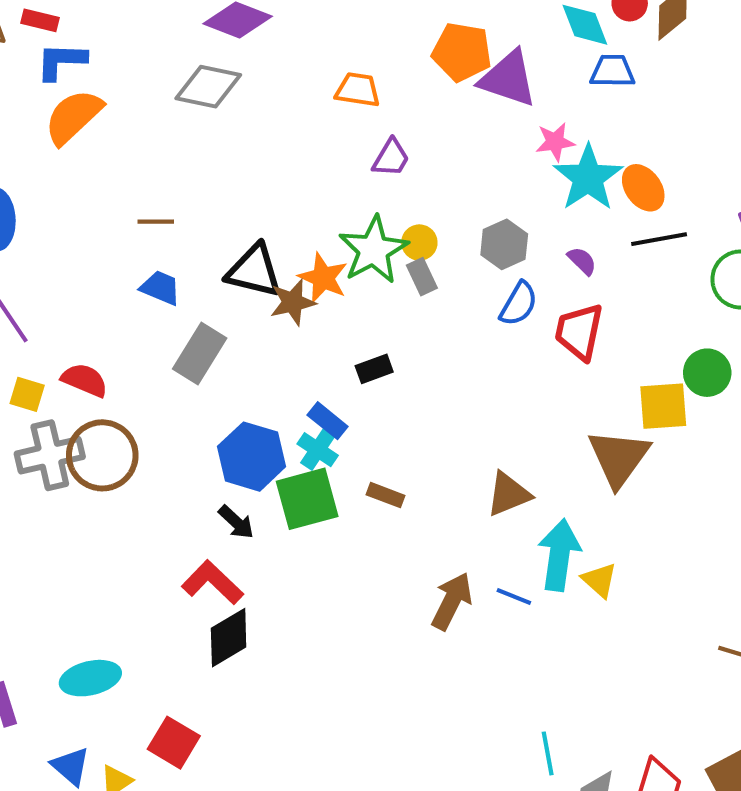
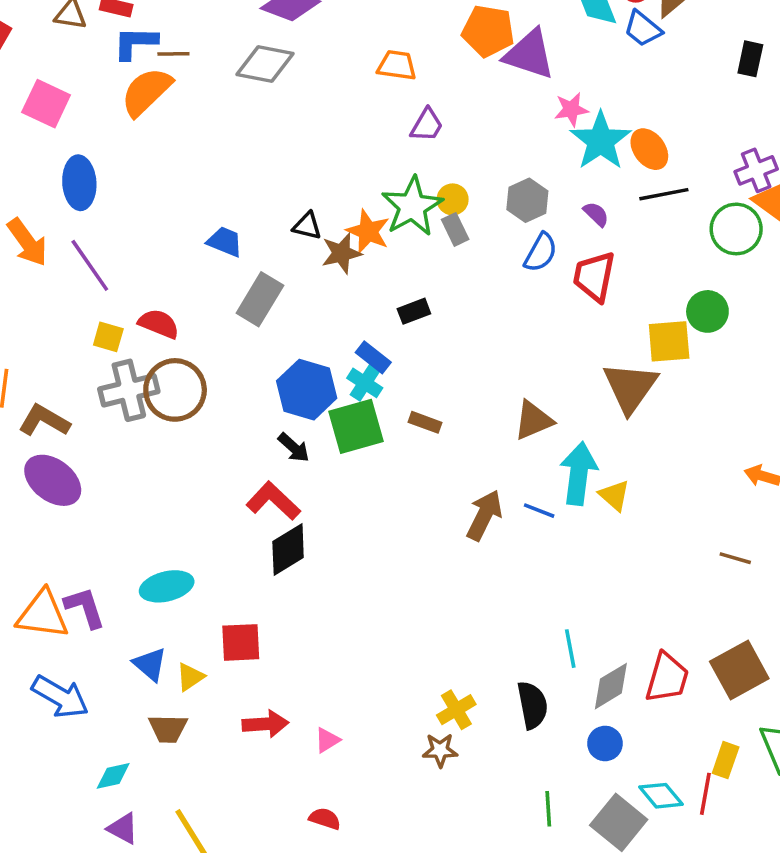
blue trapezoid: (612, 71) -> (643, 29), moved, turned -141
brown line: (156, 222) -> (173, 54), moved
black triangle: (254, 271) -> (307, 226), size x0.6
red square: (174, 743) -> (241, 642), turned -33

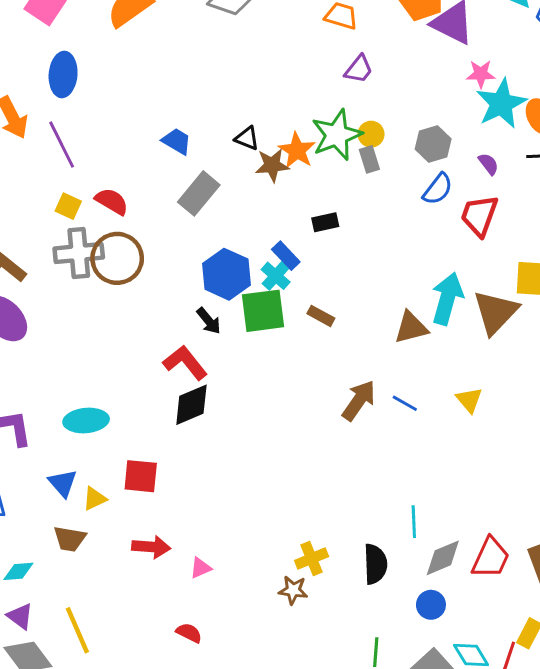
cyan arrow: (579, 473) -> (447, 299), moved

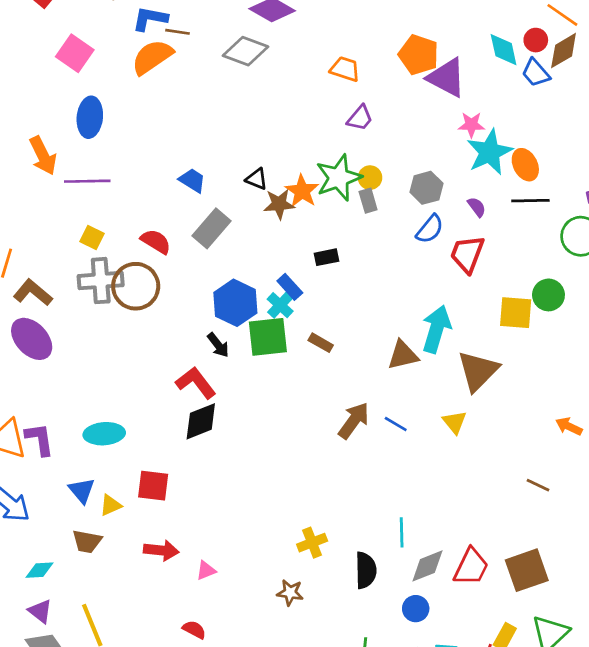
purple line: (62, 145) -> (87, 181), turned -66
red semicircle: (112, 201) -> (156, 241), moved
brown triangle: (496, 312) -> (478, 371), moved
yellow cross: (312, 559) -> (312, 543), moved

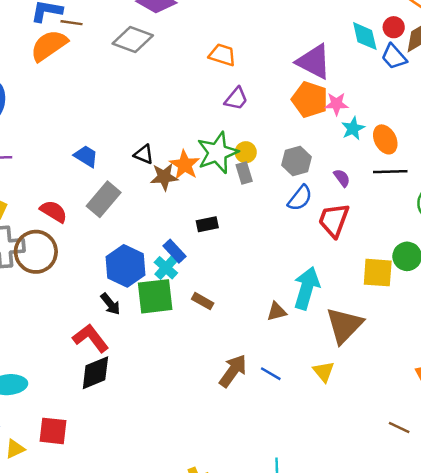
orange pentagon: (419, 55) -> (310, 99), moved
cyan star: (490, 152) -> (353, 128), size x0.6
brown triangle: (403, 355) -> (277, 312), size x0.7

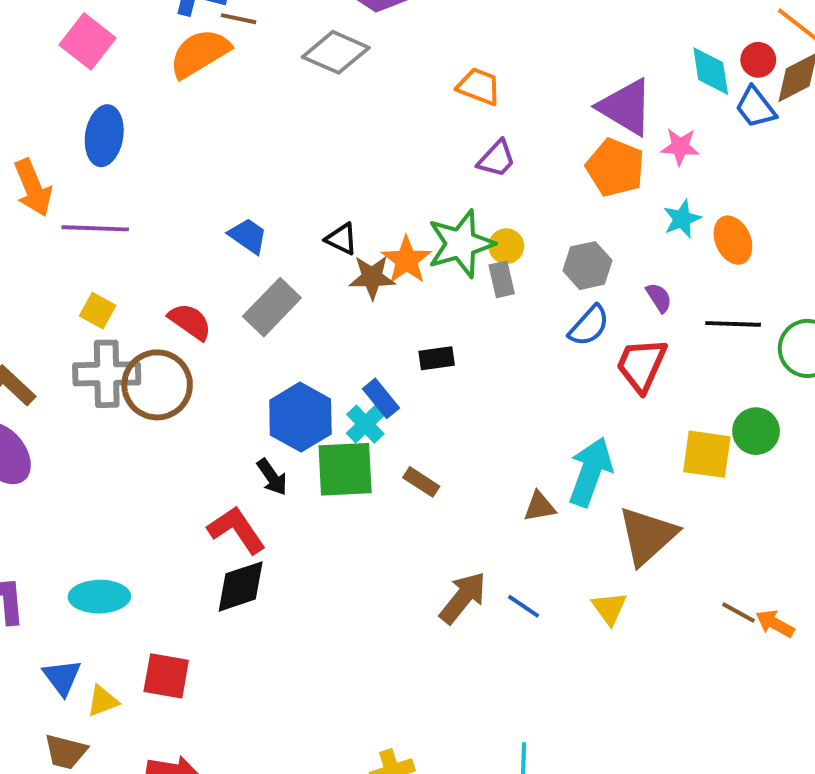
pink star: (336, 104) -> (680, 147), moved
black line: (390, 172) -> (733, 324), moved
brown line: (399, 427) -> (739, 612), moved

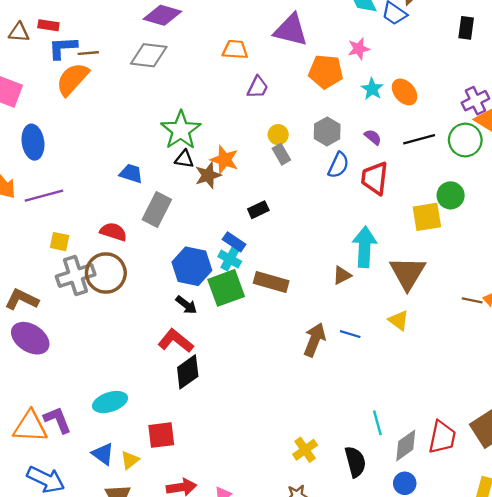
purple triangle: (626, 107) -> (291, 30), moved
green star: (461, 244) -> (181, 130), moved
brown rectangle: (421, 482) -> (271, 282), size x1.6

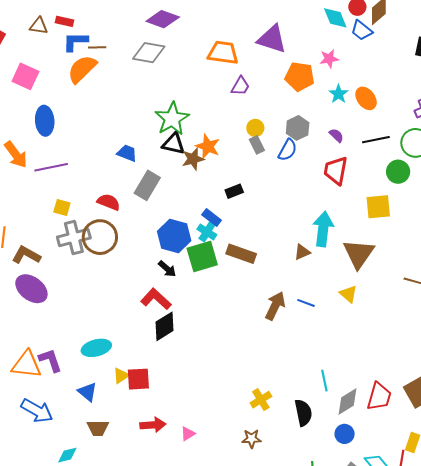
orange trapezoid: (235, 50) -> (223, 53), size x1.4
black triangle: (184, 159) -> (173, 144), size x1.4
blue semicircle: (338, 165) -> (288, 150), moved
green circle: (451, 195) -> (398, 172), moved
yellow triangle: (130, 460) -> (121, 376), moved

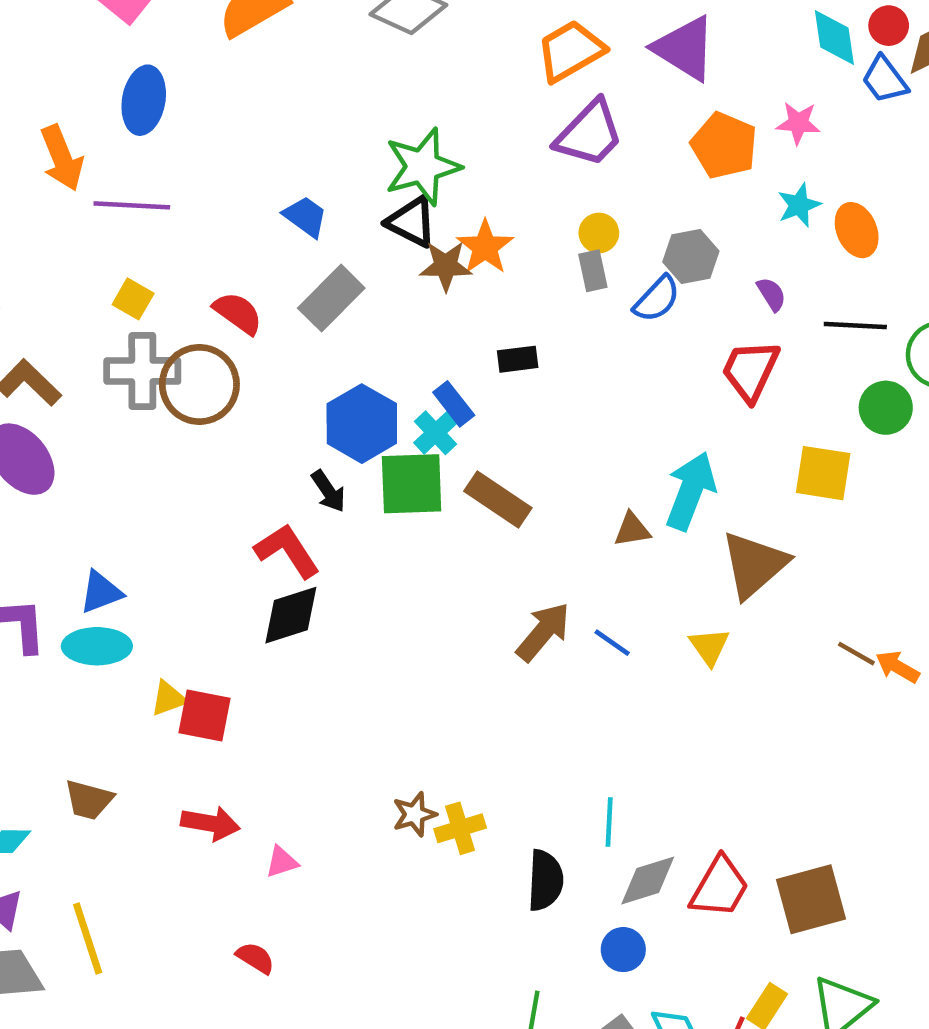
orange trapezoid: (223, 53) -> (570, 51), turned -52
purple trapezoid: (240, 86) -> (589, 134), size x1.6
cyan ellipse: (96, 348) -> (97, 646), moved
blue triangle: (87, 392) -> (101, 592), moved, turned 45
brown star: (252, 439) -> (414, 814), moved, turned -30

